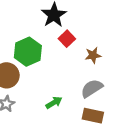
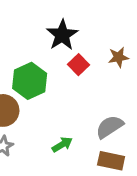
brown star: (93, 55) -> (118, 57), moved

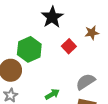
red square: (78, 65) -> (69, 46), moved

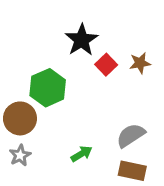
red square: (69, 46) -> (106, 65), moved

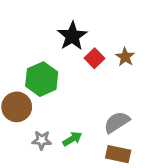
brown star: (140, 63) -> (125, 57), turned -30
gray star: (20, 155) -> (42, 140), moved, turned 30

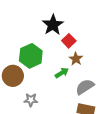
brown star: (125, 57) -> (76, 59), moved
green arrow: (72, 139) -> (62, 73), moved

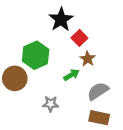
gray star: (31, 100) -> (51, 104), moved

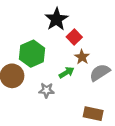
gray semicircle: (98, 91) -> (100, 73), moved
gray star: (51, 104) -> (46, 90), moved

